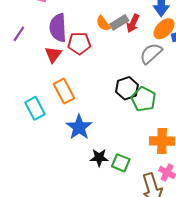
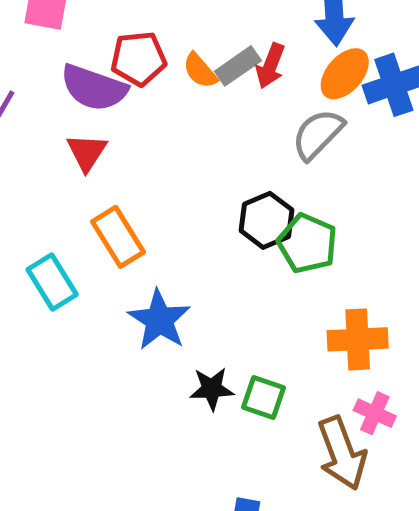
purple semicircle: (58, 28) -> (94, 88), turned -64
red pentagon: (79, 43) -> (139, 59), moved

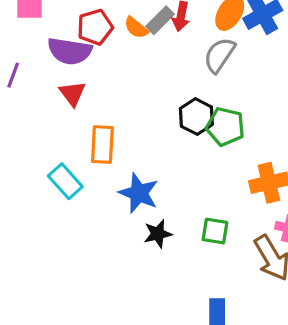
orange rectangle: (118, 237) -> (102, 144), turned 45
black star: (212, 389) -> (158, 234), moved

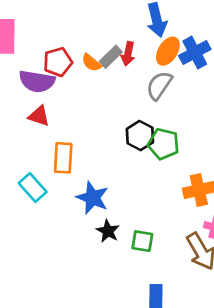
red triangle: (72, 93) -> (39, 116), turned -35
green square: (215, 231) -> (142, 241), moved
black star: (158, 234) -> (108, 231), turned -30

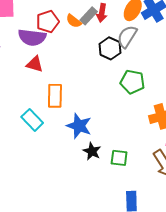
black hexagon: (140, 136) -> (110, 48), moved

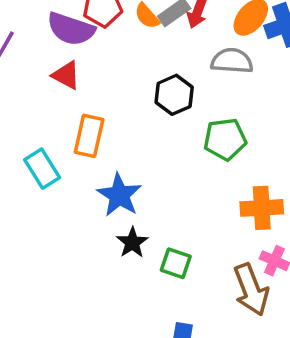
gray semicircle: (127, 37) -> (232, 61), turned 50
black hexagon: (110, 48) -> (174, 95), moved
green pentagon: (132, 82) -> (225, 139), turned -30

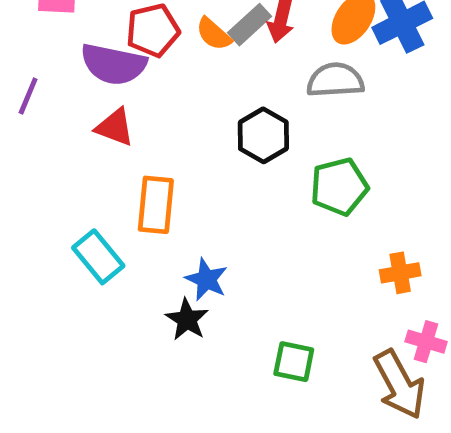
blue star: (119, 195) -> (206, 279), size x0.7
orange cross: (262, 208) -> (400, 273), size x0.7
black star: (132, 243) -> (187, 319), moved

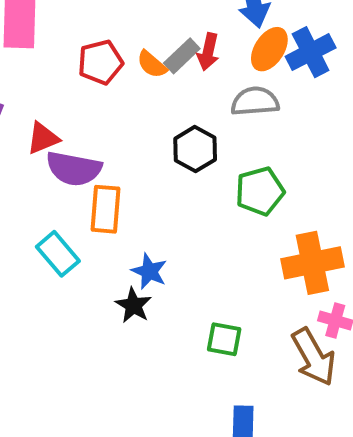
purple semicircle: (114, 64) -> (74, 169), moved
red triangle: (115, 127) -> (43, 138), moved, turned -42
orange cross: (400, 273) -> (312, 263), size x1.8

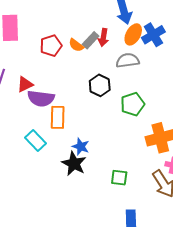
black star: (133, 305) -> (74, 164), size x1.4

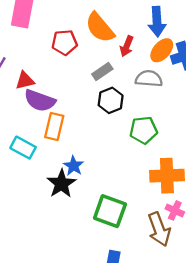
gray rectangle: (91, 40) -> (102, 71), moved
orange semicircle: (76, 45) -> (100, 28), moved, size x1.8
cyan rectangle: (36, 141) -> (23, 148), turned -30
green square: (119, 178) -> (110, 211), size x1.6

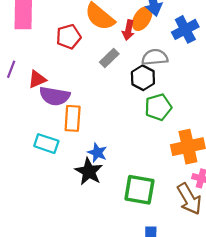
orange ellipse: (162, 50) -> (142, 19), moved
black hexagon: (111, 100) -> (143, 78), moved

